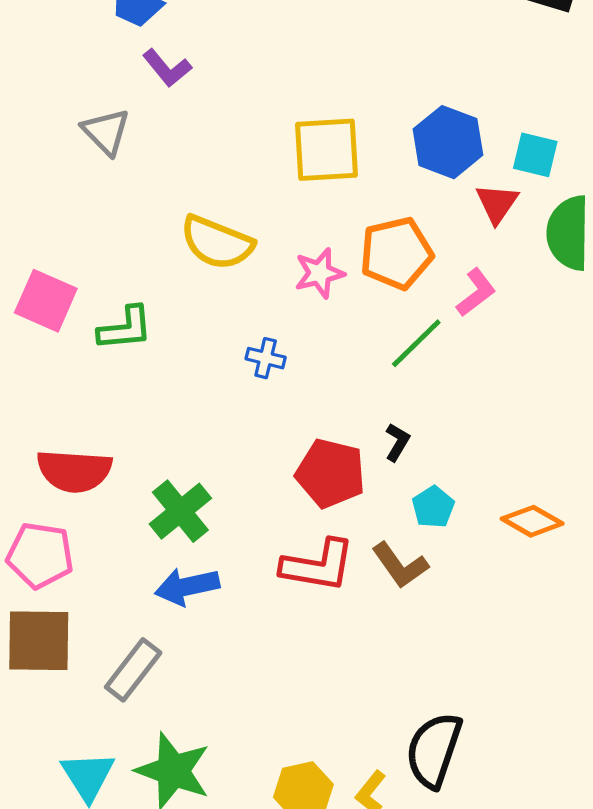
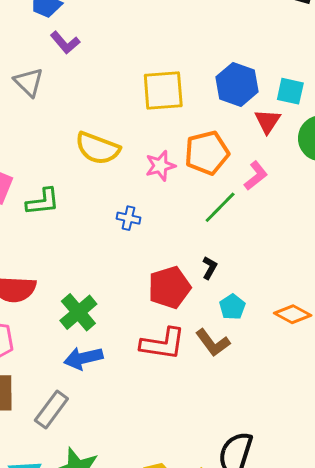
red pentagon: (331, 473) -> (169, 287), turned -30

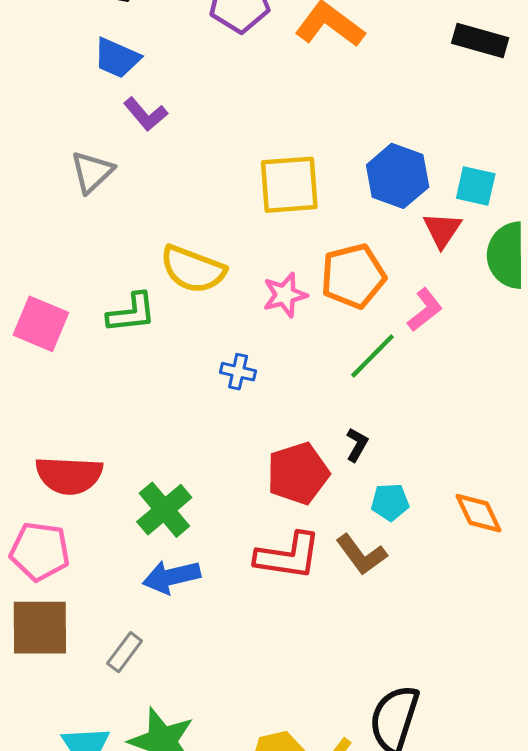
gray triangle: (29, 82) -> (92, 172), turned 32
green L-shape: (43, 202) -> (131, 313), moved
cyan pentagon: (232, 307) -> (390, 502), turned 30
orange diamond: (293, 314) -> (479, 513), turned 36
gray rectangle: (51, 409) -> (125, 652), size x0.7

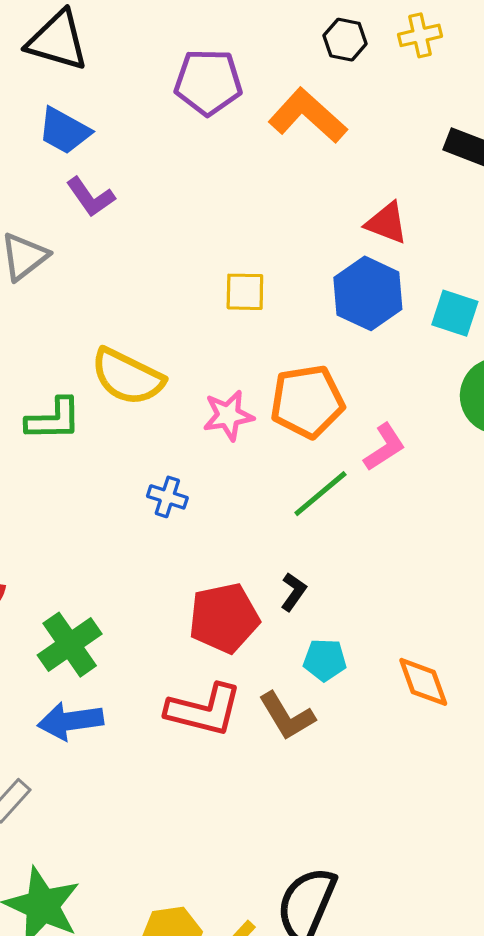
yellow square: (289, 185) -> (245, 292), size x0.6
red triangle: (442, 230) -> (387, 223), moved, turned -48

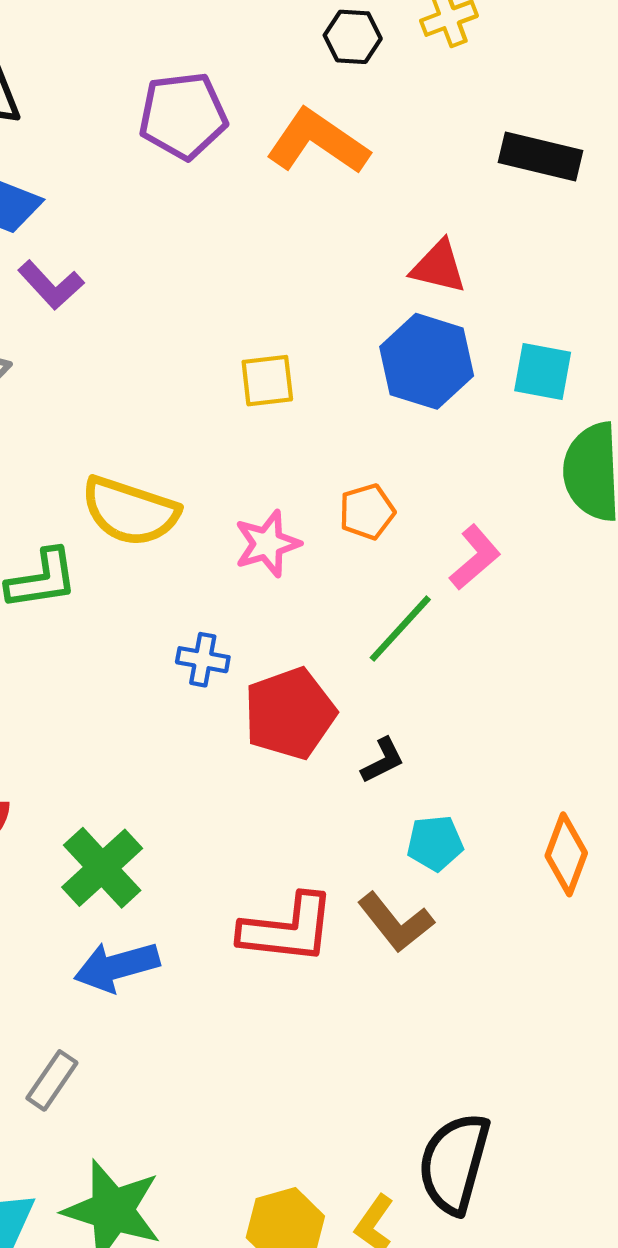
orange pentagon: (307, 401) -> (367, 512), size x0.6
black L-shape: (294, 592) -> (383, 760), turned 36
red pentagon: (224, 618) -> (290, 714), moved
orange diamond: (423, 682) -> (566, 854), turned 48

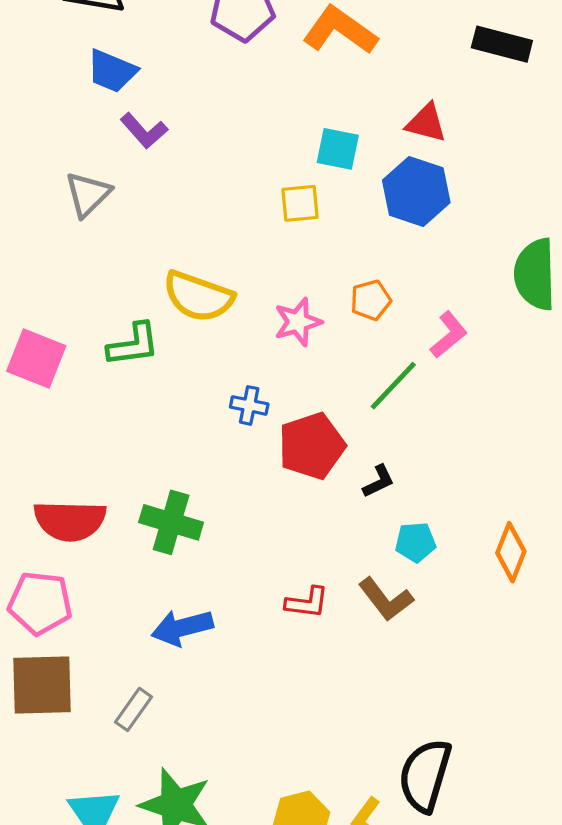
cyan square: (543, 371) -> (338, 149), moved
green cross: (102, 868) -> (171, 522), moved, turned -32
red L-shape: (287, 929) -> (307, 603), size x0.6

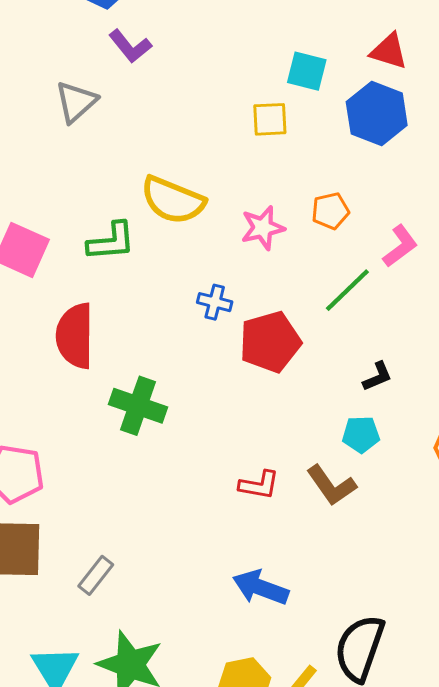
black L-shape: (379, 481) -> (377, 376), moved
red semicircle: (70, 521) -> (75, 336), moved, turned 86
blue arrow: (182, 628) -> (261, 588), moved, turned 32

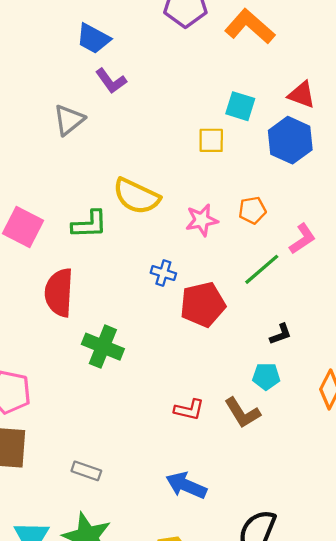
gray rectangle: (96, 575) -> (86, 471), moved, turned 68

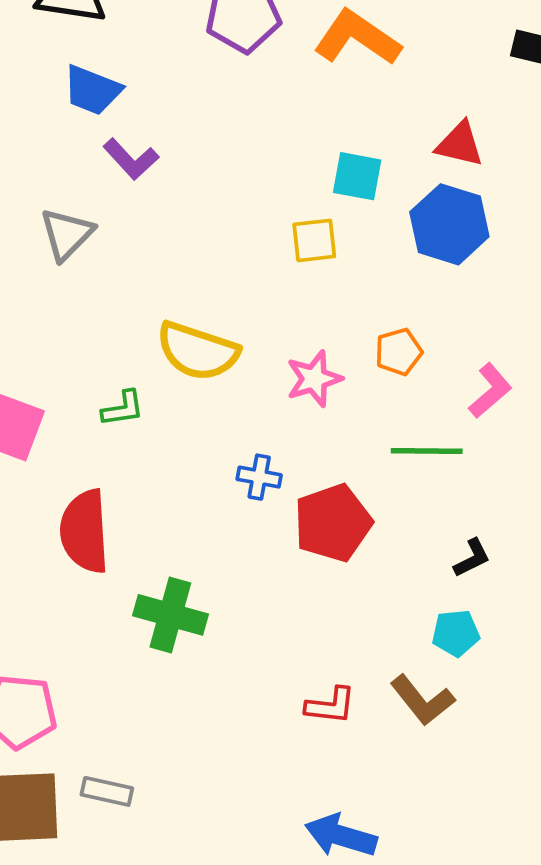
green L-shape: (89, 224) -> (123, 409), size x0.7
green line: (262, 269) -> (427, 451), turned 48
gray rectangle: (86, 471) -> (107, 791), moved

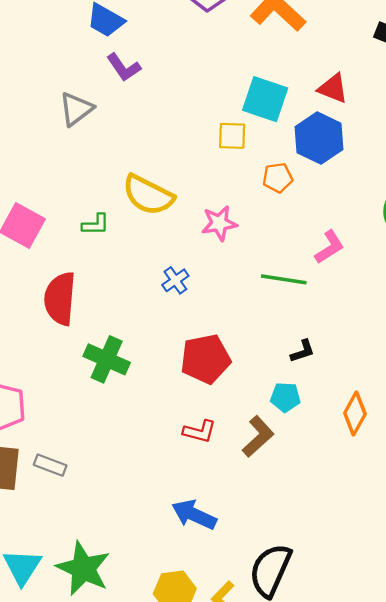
cyan square: (357, 176) -> (265, 99), size x1.4
orange pentagon: (399, 352) -> (278, 178), moved
blue cross: (259, 477) -> (175, 280), turned 36
red pentagon: (333, 523) -> (206, 359), moved
brown L-shape: (422, 700) -> (258, 437), turned -102

